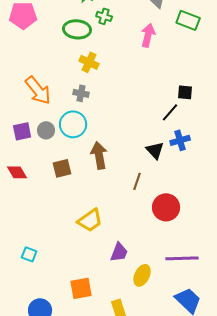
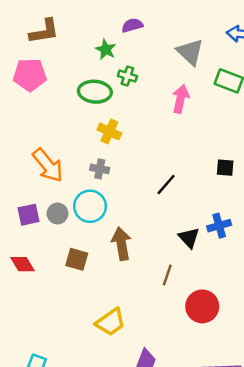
black line: (170, 112) -> (166, 185), moved
brown square: (62, 168) -> (77, 259), turned 30

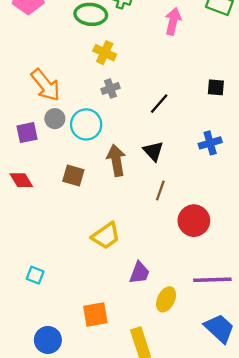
gray cross: (100, 169) -> (110, 89), moved, turned -30
gray circle: (57, 214) -> (55, 119), moved
black triangle: (189, 238) -> (153, 151), moved

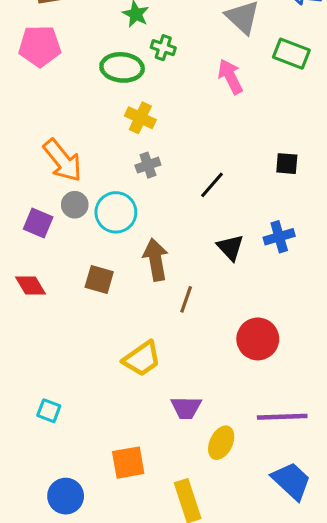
pink arrow: (173, 21) -> (230, 77), turned -40
purple square: (27, 133) -> (38, 223), turned 35
black triangle: (153, 151) -> (230, 247), moved
brown line: (160, 190) -> (186, 299), moved
purple trapezoid: (139, 273) -> (186, 408), turned 70

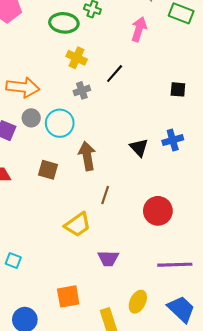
pink arrow: (230, 77) -> (139, 29), turned 45
orange arrow: (63, 160) -> (23, 87), turned -44
black line: (212, 185) -> (115, 74), moved
brown line: (186, 299) -> (105, 195), moved
yellow ellipse: (221, 443) -> (138, 302), moved

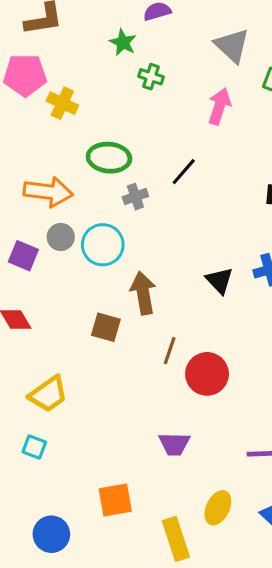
green ellipse: (64, 23) -> (109, 158), moved
yellow cross: (77, 58) -> (62, 103), moved
brown square: (48, 170) -> (106, 327), moved
red circle: (158, 211) -> (207, 374), moved
yellow trapezoid: (78, 225) -> (48, 394), moved

